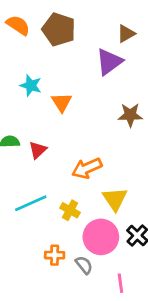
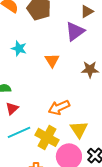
orange triangle: (62, 102) -> (52, 60), moved
red triangle: (38, 150) -> (12, 108), moved
yellow cross: (70, 210) -> (47, 137), size x1.6

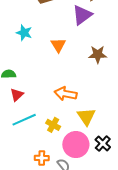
orange arrow: (59, 107) -> (66, 94), turned 35
yellow cross: (47, 137) -> (53, 125), size x0.6

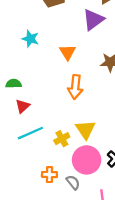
orange arrow: (66, 94) -> (75, 87), moved, turned -95
yellow triangle: (86, 117) -> (85, 130), moved
yellow cross: (53, 125) -> (62, 139), turned 32

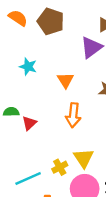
red triangle: (23, 106) -> (29, 123), moved
cyan line: (30, 133) -> (28, 179), moved

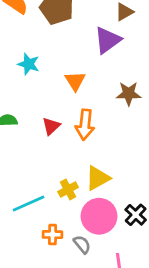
red triangle: (29, 123) -> (51, 126), moved
yellow triangle: (83, 158) -> (98, 178), turned 35

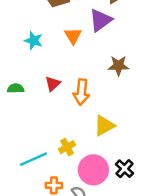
orange triangle: (75, 81) -> (73, 36), moved
red triangle: (51, 126) -> (53, 84), moved
yellow triangle: (98, 178) -> (104, 126), moved

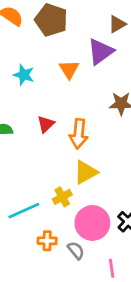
yellow triangle: (104, 126) -> (86, 172), moved

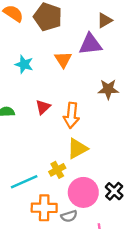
purple triangle: (101, 52) -> (90, 44), turned 30
orange cross: (47, 241) -> (44, 208), size x1.5
gray semicircle: (76, 250) -> (69, 216), turned 112

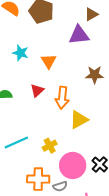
orange triangle: (63, 60) -> (49, 61), moved
yellow triangle: (77, 149) -> (79, 120), moved
cyan line: (24, 182) -> (16, 143), moved

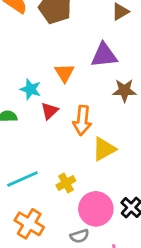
purple triangle: (79, 35) -> (104, 55), moved
cyan star: (20, 53) -> (31, 89), moved
orange cross: (38, 179) -> (29, 224), moved, turned 30

